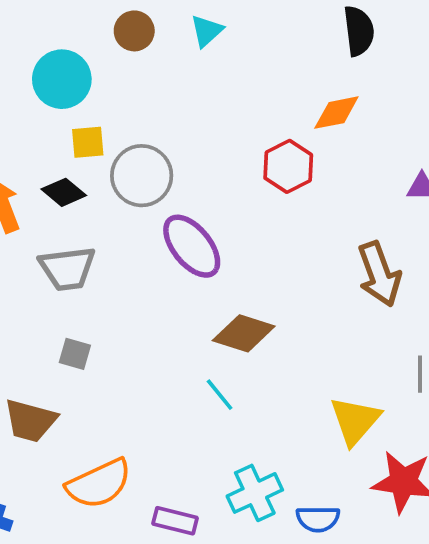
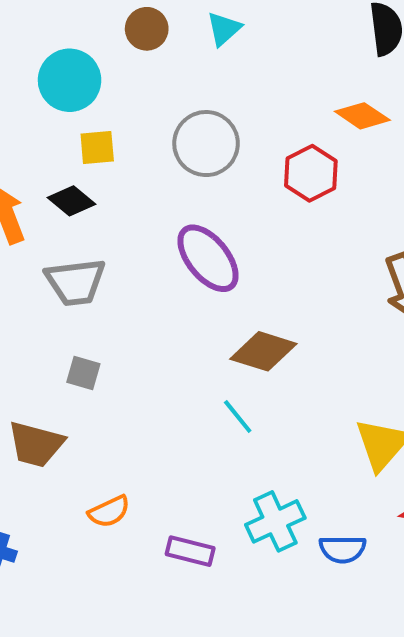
orange diamond: (336, 113) -> (362, 116), turned 45
gray circle: (142, 176) -> (206, 144), moved
orange semicircle: (99, 484) -> (109, 512), size x0.6

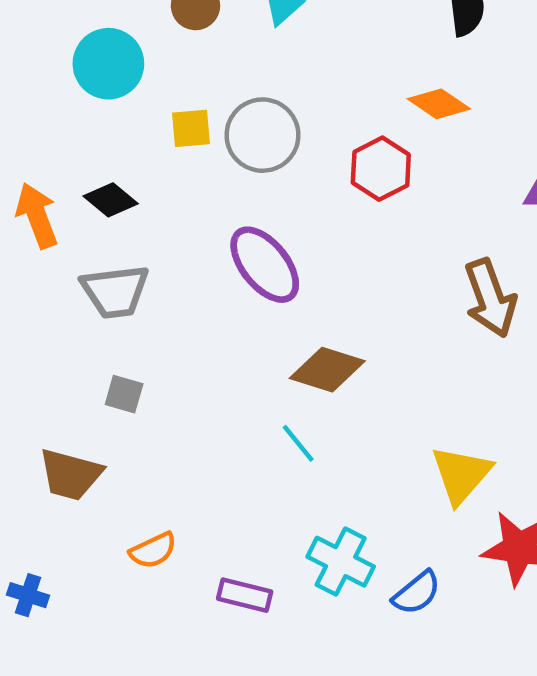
yellow square: (97, 147) -> (191, 128), moved
cyan cross: (275, 521) -> (341, 562), turned -38
blue semicircle: (343, 549) -> (417, 593), turned -39

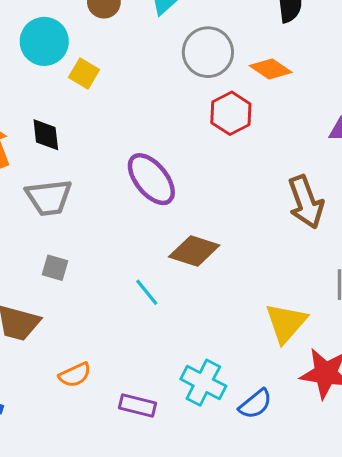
yellow square: (191, 128) -> (84, 74), moved, turned 36
gray circle: (262, 135) -> (208, 52), moved
black diamond: (111, 200) -> (46, 135), turned 44
cyan line: (298, 443) -> (147, 292), moved

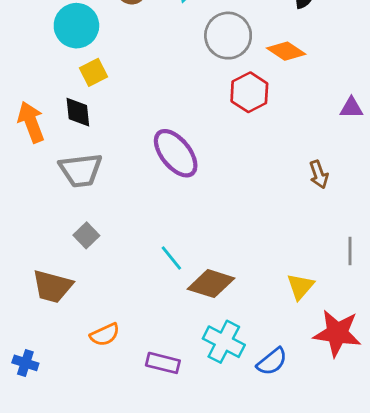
yellow square: (84, 74) -> (93, 72), moved, turned 32
brown arrow: (306, 202) -> (319, 174), size x0.6
brown diamond: (194, 251) -> (211, 284), moved
gray square: (55, 268) -> (86, 235), turned 30
yellow triangle: (286, 323) -> (300, 286), size x0.7

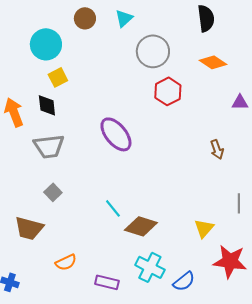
orange diamond: (286, 51) -> (213, 62), moved

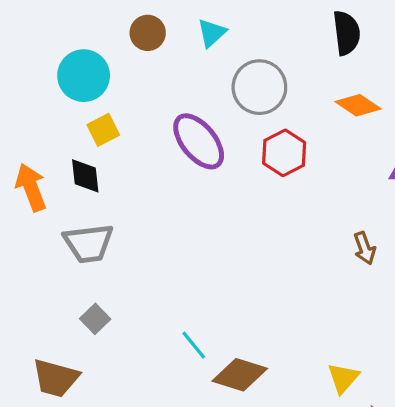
purple ellipse: (116, 134) -> (199, 141), moved

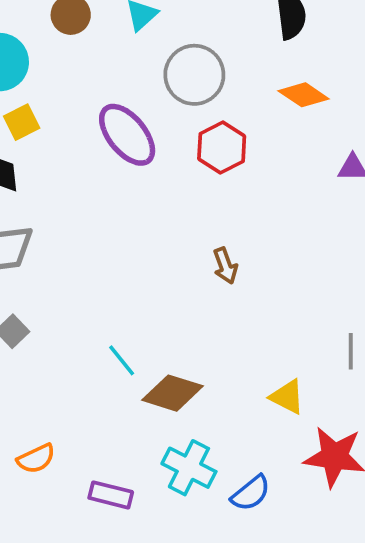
brown arrow: (365, 248) -> (225, 266), moved
yellow triangle: (343, 378) -> (287, 397), turned -44

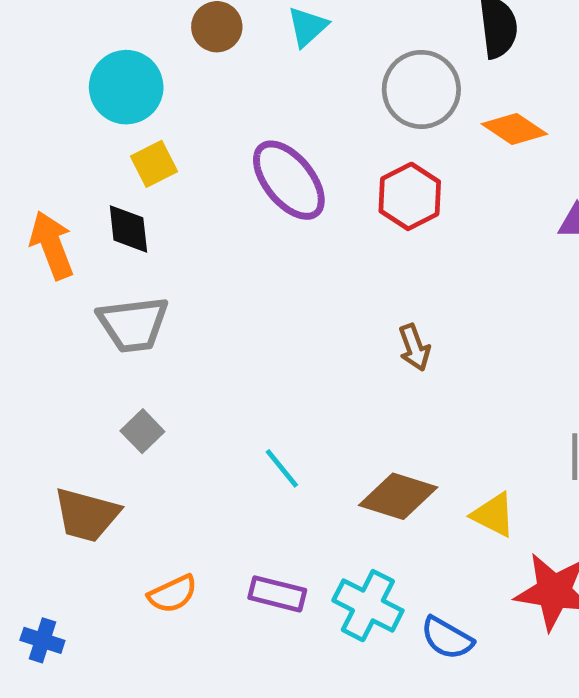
gray circle: (194, 75) -> (421, 89), moved
brown diamond: (173, 393) -> (398, 496), moved
blue semicircle: (251, 493) -> (447, 638), turned 69
purple rectangle: (111, 495) -> (277, 594), moved

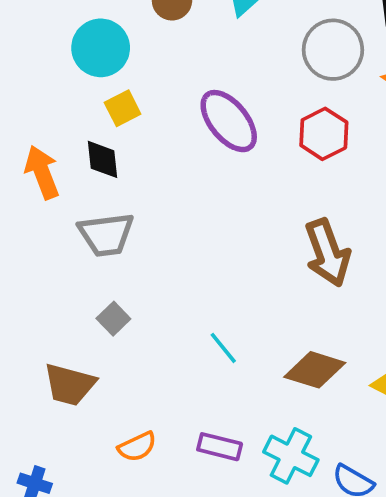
brown arrow: (414, 347) -> (327, 253), size x1.8

